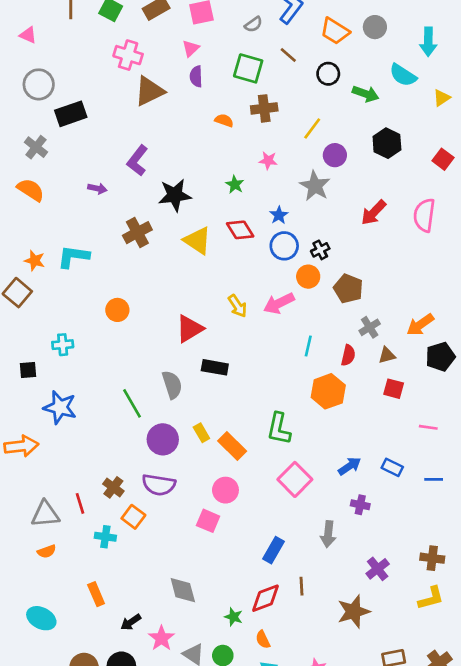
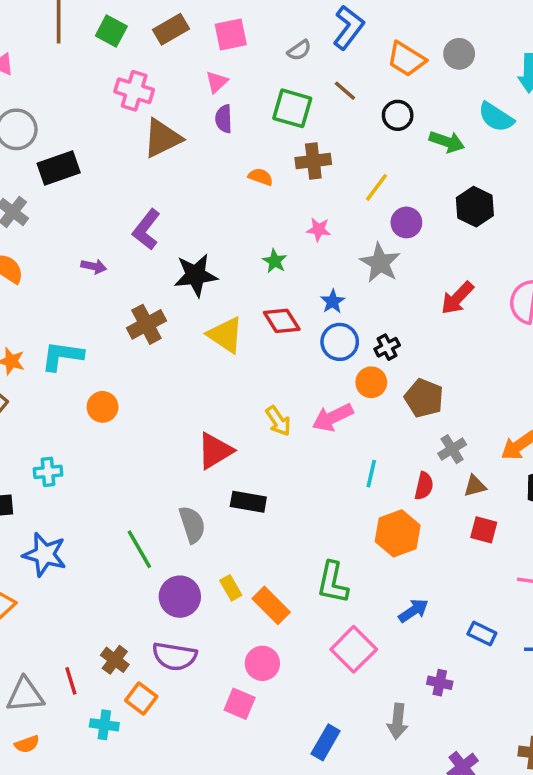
orange circle: (117, 310) -> (103, 407), moved
blue arrow: (350, 466) -> (413, 611), moved

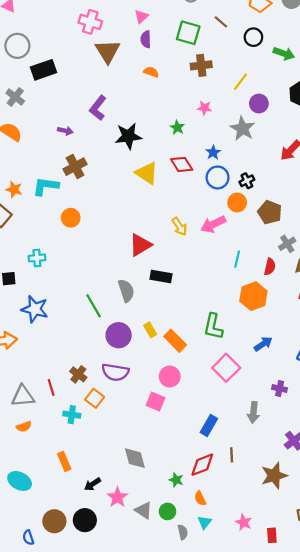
brown triangle: (162, 138) -> (108, 51), turned -36
orange semicircle: (261, 177) -> (151, 72), moved
brown cross: (146, 324) -> (75, 167), moved

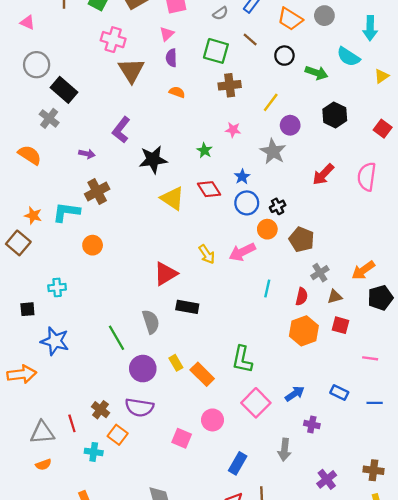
black rectangle: (43, 70) -> (64, 90), turned 60
gray cross: (15, 97) -> (49, 118), moved
orange hexagon: (253, 296) -> (304, 331), moved
blue arrow: (263, 344) -> (295, 394), moved
pink circle: (170, 377) -> (212, 420), moved

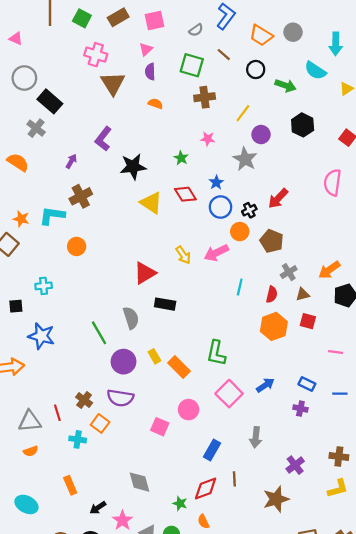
purple arrow: (87, 154) -> (71, 161), turned -72
red arrow: (323, 174) -> (278, 198), moved
purple cross: (312, 425) -> (300, 409), moved

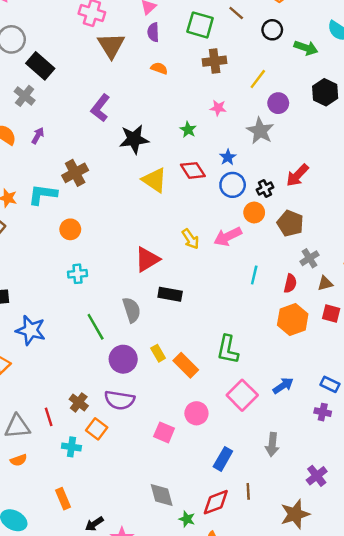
purple arrow: (71, 161) -> (38, 136), moved
cyan cross: (44, 286) -> (77, 274), moved
gray diamond: (139, 482) -> (162, 495), moved

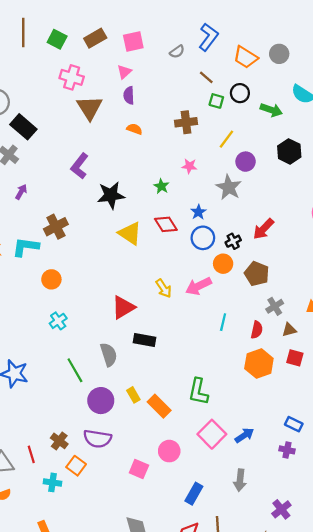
green square: (200, 25) -> (216, 101), moved, size x0.6
cyan cross: (77, 274) -> (58, 321), turned -30
blue arrow: (283, 386) -> (244, 435), moved

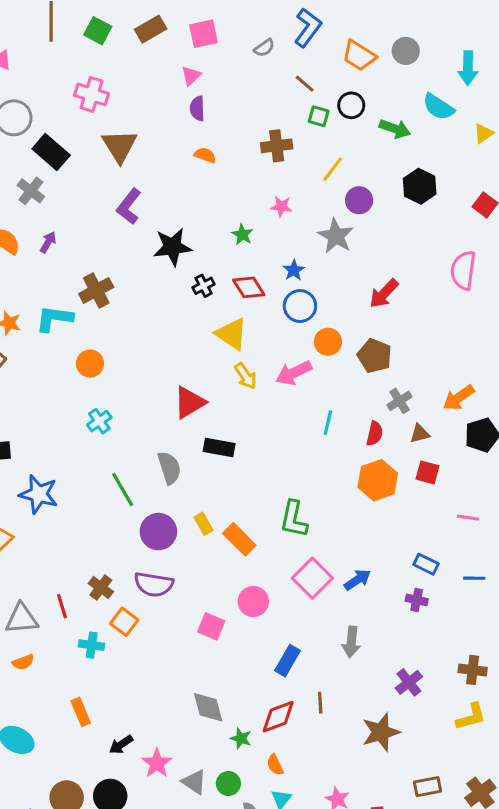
pink cross: (72, 77) -> (92, 94), moved
brown triangle: (90, 108) -> (120, 146), moved
yellow triangle: (130, 233) -> (232, 334), moved
black cross: (233, 241) -> (204, 286), moved

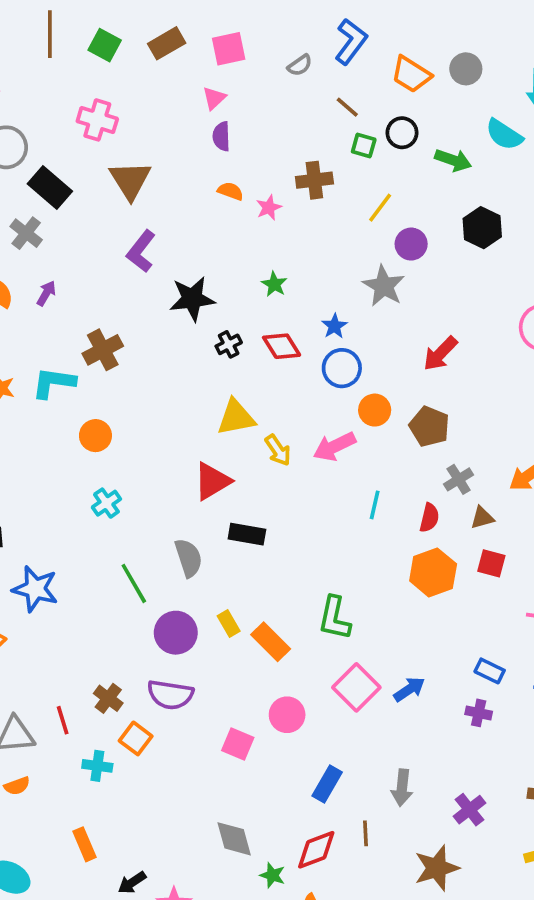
pink star: (281, 206) -> (269, 208), moved, turned -30
yellow triangle: (232, 334) -> (236, 417), moved, turned -45
gray arrow: (351, 642) -> (402, 788), moved

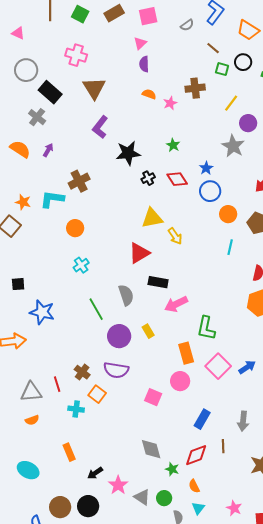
pink arrow: (334, 447) -> (176, 304), moved
cyan line: (375, 505) -> (230, 247), moved
orange rectangle: (271, 642) -> (186, 353), moved, turned 30

